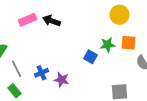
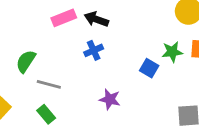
gray line: (17, 69) -> (49, 84), turned -48
blue cross: (42, 73) -> (94, 50), moved

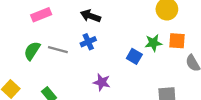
pink rectangle: (64, 18) -> (41, 15), moved
gray line: (49, 84) -> (58, 50), moved

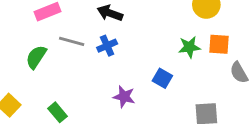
gray line: (58, 50) -> (72, 41), moved
blue square: (134, 56) -> (162, 78), moved

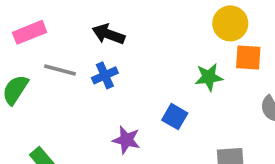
orange square: (219, 44) -> (248, 57), moved

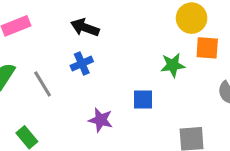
gray line: (60, 70) -> (43, 84), moved, turned 44
blue square: (175, 117) -> (143, 100), turned -30

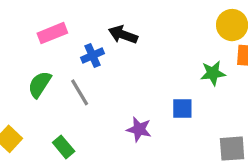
blue cross: (82, 64) -> (92, 56), moved

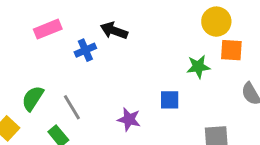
green semicircle: (40, 84) -> (33, 98), moved
gray line: (80, 92) -> (72, 107), moved

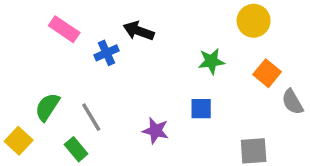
pink rectangle: (48, 29) -> (64, 29), turned 56
orange square: (231, 50) -> (267, 73), moved, turned 35
green star: (198, 67) -> (211, 61), moved

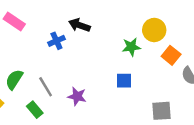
yellow circle: (254, 21) -> (154, 30), moved
pink rectangle: (64, 29) -> (14, 22), moved
purple star: (156, 131) -> (77, 96), moved

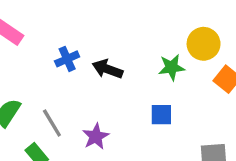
black arrow: (79, 25) -> (108, 69), moved
purple star: (77, 96) -> (96, 136), turned 30

